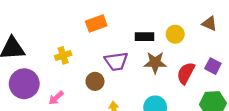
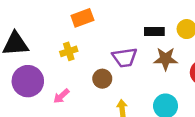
orange rectangle: (96, 24) -> (82, 18), moved

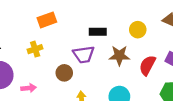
black rectangle: (154, 32) -> (98, 32), moved
pink arrow: (61, 96) -> (29, 88), turned -144

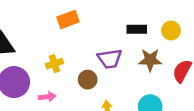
black rectangle: (98, 32) -> (137, 29), moved
yellow cross: (35, 49) -> (54, 64), moved

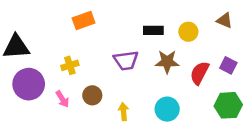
brown circle: (88, 80) -> (92, 95), moved
pink arrow: (47, 97) -> (62, 99), turned 63

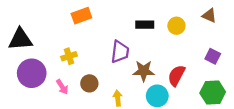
purple trapezoid: (126, 60) -> (120, 52), turned -75
brown star: (167, 62) -> (144, 71), moved
red semicircle: (200, 73) -> (176, 75), moved

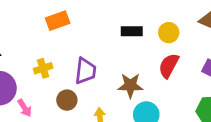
purple trapezoid: (120, 52) -> (85, 71), moved
red semicircle: (176, 75) -> (169, 66), moved
pink arrow: (62, 87) -> (25, 108), moved

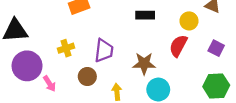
yellow circle: (169, 33) -> (189, 21), moved

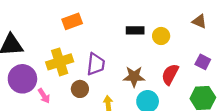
yellow circle: (189, 21) -> (161, 36), moved
red semicircle: (178, 46) -> (170, 74), moved
yellow cross: (66, 48) -> (60, 62), size x1.6

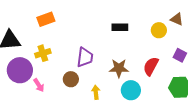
orange rectangle: (72, 21) -> (46, 19), moved
yellow circle: (161, 36) -> (159, 30), moved
yellow cross: (60, 62) -> (43, 53), moved, size x0.7

